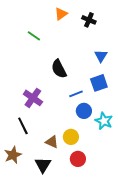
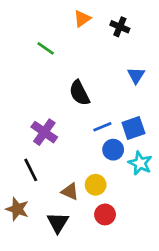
blue square: (99, 83) -> (133, 128), moved
brown star: (13, 155) -> (17, 209), turned -30

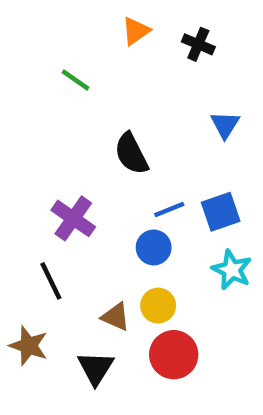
blue circle: (113, 150) -> (154, 247), moved
red circle: (105, 214) -> (174, 355), size x1.4

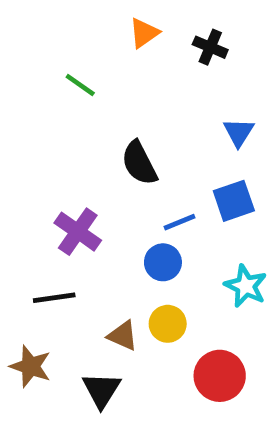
blue square: (221, 212) -> (234, 201), moved
black line: (51, 281) -> (54, 298), turned -72
red circle: (174, 355) -> (220, 376), moved

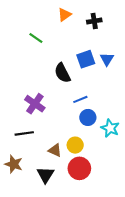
black cross: (210, 47) -> (94, 21), turned -32
blue square: (234, 201) -> (86, 59), moved
blue circle: (163, 262) -> (88, 117), moved
red circle: (220, 376) -> (79, 168), moved

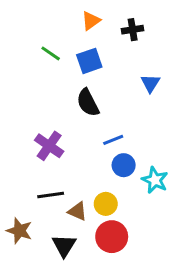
blue square: (86, 59) -> (89, 61), moved
black line: (24, 133) -> (51, 195), moved

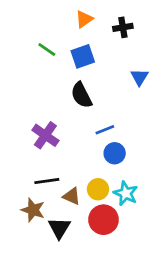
cyan star: (155, 180) -> (126, 193), moved
brown star: (19, 231) -> (33, 210), moved

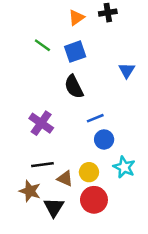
black cross: (123, 27) -> (108, 13), moved
cyan star: (126, 193) -> (124, 167), moved

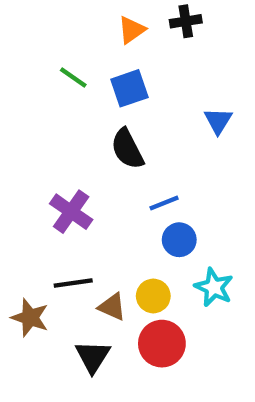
brown star: (30, 191) -> (30, 318), moved

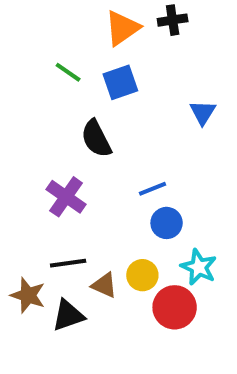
orange triangle: (132, 30) -> (122, 28), size x1.4
black semicircle: (127, 149) -> (96, 139), moved
red circle: (162, 344) -> (175, 307), moved
black triangle: (93, 357) -> (68, 315), moved, turned 39

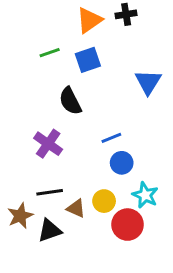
green line: (68, 72) -> (50, 53), turned -54
blue triangle: (203, 112) -> (148, 82), size x1.4
brown star: (28, 295) -> (20, 216), turned 30

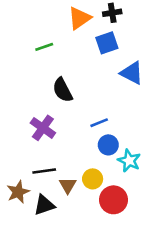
blue square: (88, 60) -> (107, 43), moved
blue triangle: (148, 82) -> (132, 73), turned -35
cyan star: (145, 195) -> (129, 161), moved
brown triangle: (76, 208) -> (68, 185), turned 36

